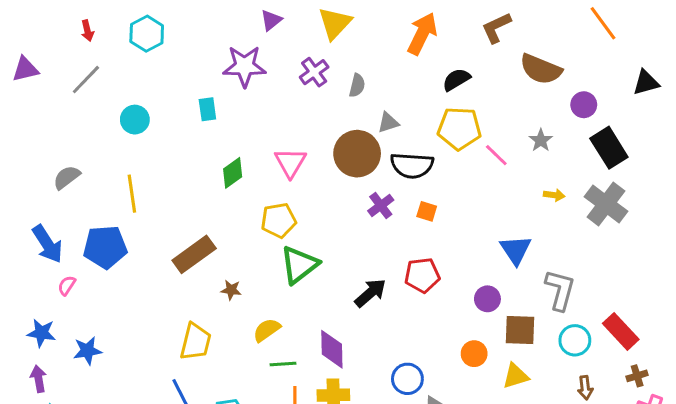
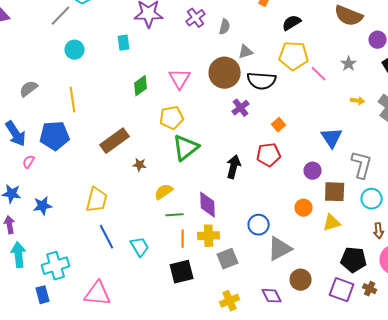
gray line: (86, 80) -> (61, 16), moved
orange square: (427, 211) -> (279, 125), moved, turned 32
black arrow: (370, 293) -> (234, 167), turned -35
yellow trapezoid: (196, 342) -> (97, 200), moved

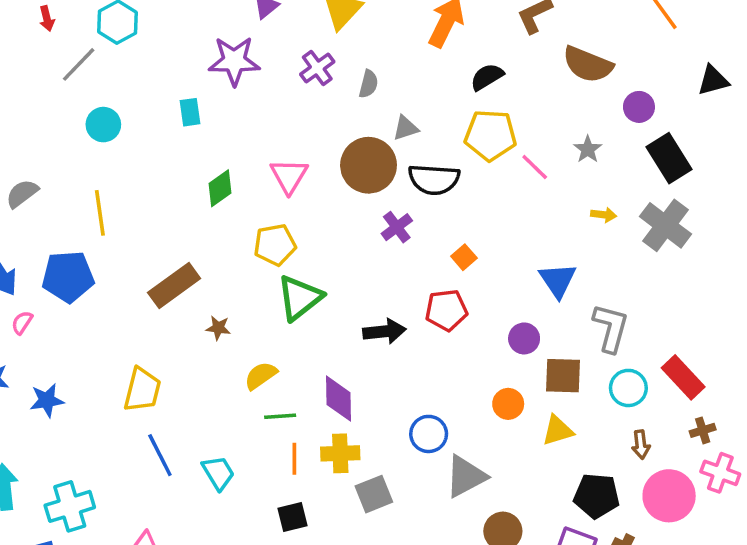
black arrow: (234, 167) -> (384, 331), turned 70
black square: (182, 272) -> (293, 517), size x0.7

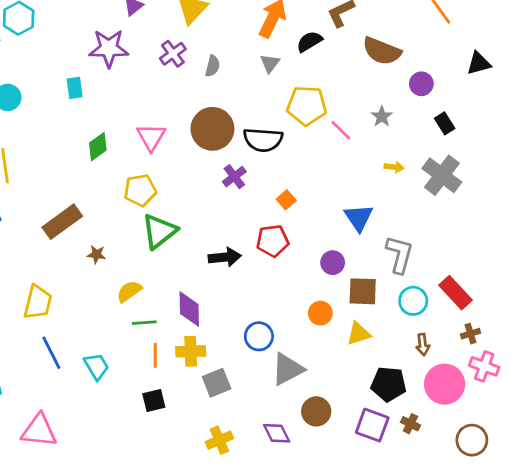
black semicircle: (487, 77) -> (309, 41), moved
gray triangle: (406, 128) -> (270, 63), moved, turned -35
black rectangle: (669, 158) -> (445, 123), size x0.6

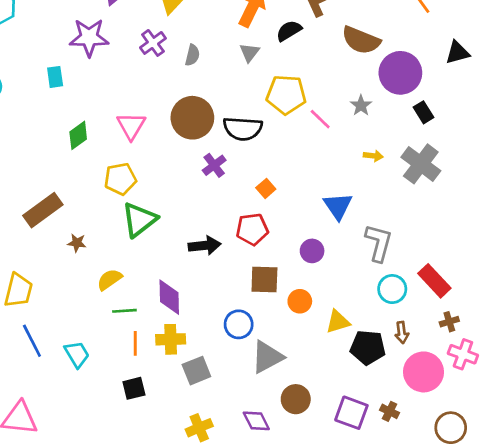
purple circle: (421, 84) -> (400, 73), size x1.8
brown square: (363, 291) -> (264, 279), moved
black pentagon: (389, 384) -> (368, 347), moved

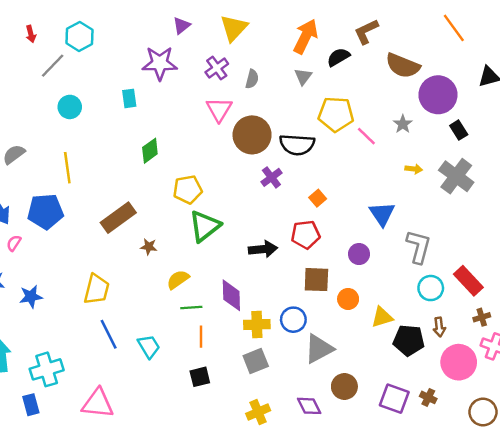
pink triangle: (131, 126) -> (219, 109), moved
yellow cross: (171, 339) -> (257, 325), moved

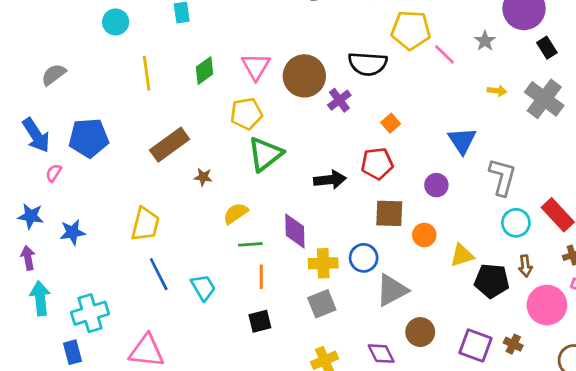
pink triangle: (219, 109) -> (256, 66), moved
brown circle: (252, 135) -> (304, 76), moved
yellow line: (67, 168) -> (147, 73), moved

